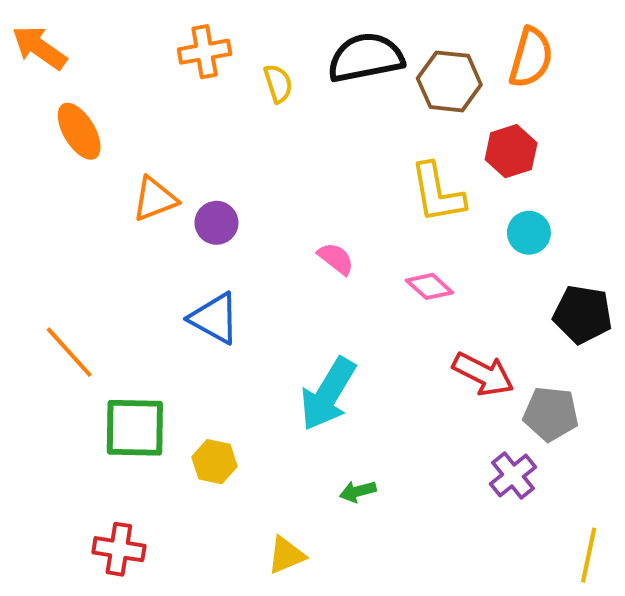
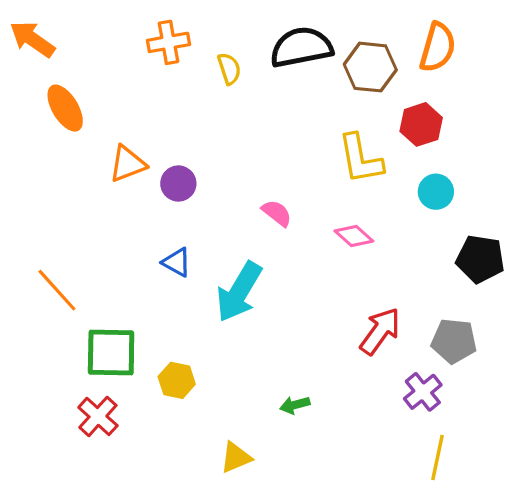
blue triangle: (214, 318) -> (177, 262), size x0.7
red arrow: (483, 374) -> (380, 331), moved, turned -81
cyan arrow: (328, 394) -> (239, 292), moved
red cross: (119, 549) -> (98, 416), moved, turned 33
yellow line: (589, 555) -> (438, 457), moved

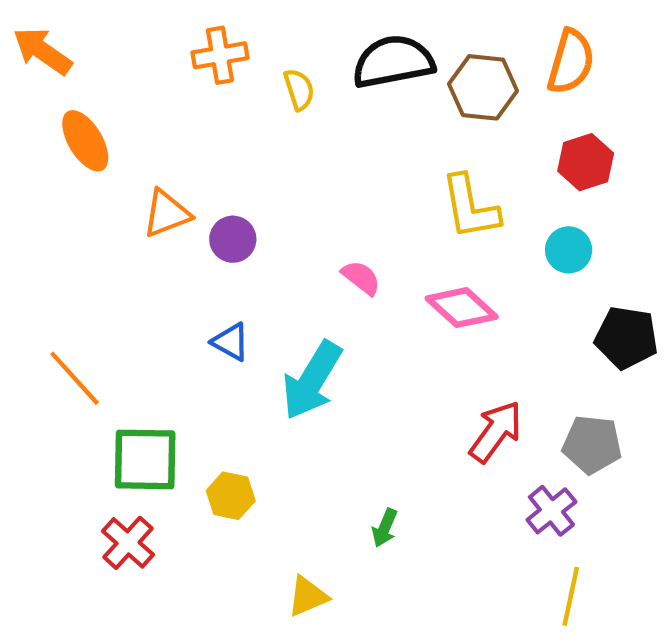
red hexagon: (421, 124) -> (586, 162), moved
pink diamond: (354, 236) -> (462, 308), size x1.4
green arrow: (295, 405) -> (385, 528), turned -52

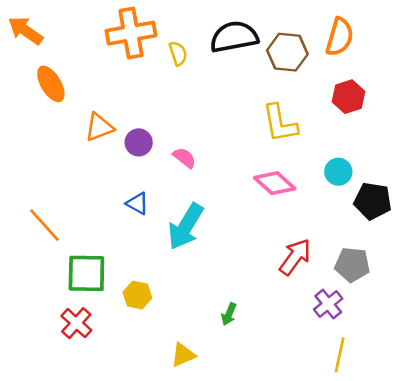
orange cross: (220, 55) -> (131, 33), size x1.5
cyan circle: (569, 250) -> (338, 172), moved
pink semicircle: (361, 278) -> (184, 158), moved

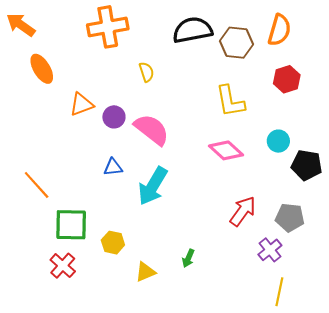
yellow semicircle: (178, 53) -> (146, 72), moved
pink semicircle: (184, 158) -> (152, 130), size x1.8
blue triangle: (137, 203) -> (113, 167), turned -36
yellow triangle: (183, 355) -> (145, 272), moved

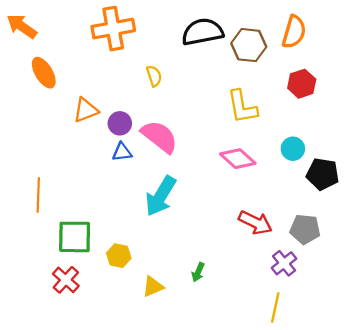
blue triangle: (113, 167) -> (122, 152), moved
orange line: (37, 185) -> (38, 195), turned 44
red arrow: (243, 211) -> (255, 223), turned 80
yellow line: (279, 292) -> (275, 307), moved

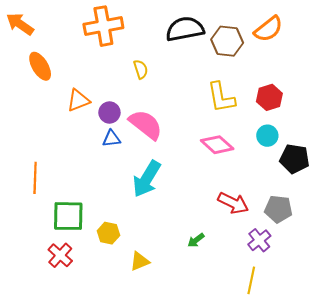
orange semicircle: (294, 32) -> (268, 29), turned 36
red hexagon: (302, 84) -> (269, 97), moved
green arrow: (198, 272) -> (196, 240), moved, turned 30

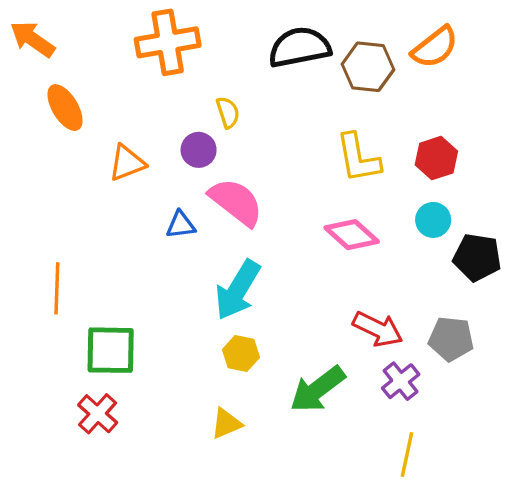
purple circle: (109, 112) -> (199, 150), moved
yellow hexagon: (108, 233) -> (241, 353), moved
green arrow: (196, 240) -> (317, 389), size x2.0
purple cross: (259, 240) -> (401, 381), moved

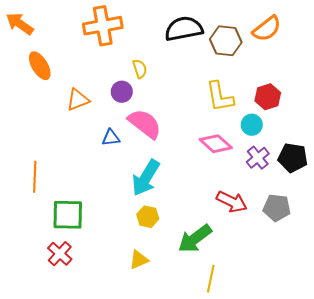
cyan circle: (433, 220) -> (252, 125), moved
purple cross: (401, 381) -> (258, 158), moved
yellow line: (407, 454) -> (211, 279), moved

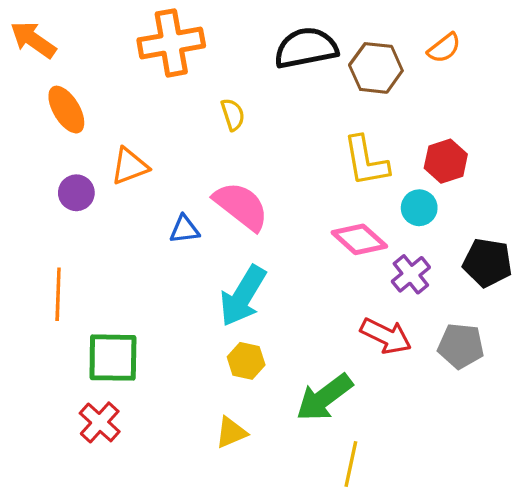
orange semicircle: (267, 29) -> (444, 48), size x0.7
purple circle: (122, 92) -> (76, 193), moved
purple cross: (258, 158) -> (411, 274), moved

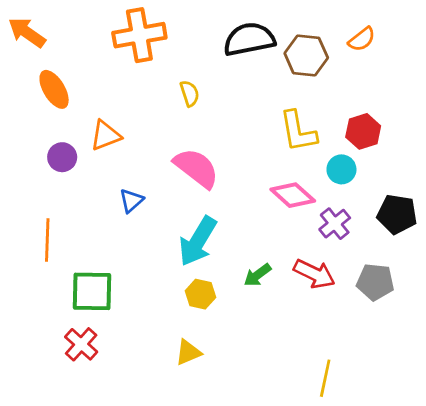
blue triangle: (185, 229) -> (131, 201), moved, turned -35
green arrow: (324, 397) -> (257, 275), moved, size x0.6
yellow line: (351, 464) -> (325, 378), moved

